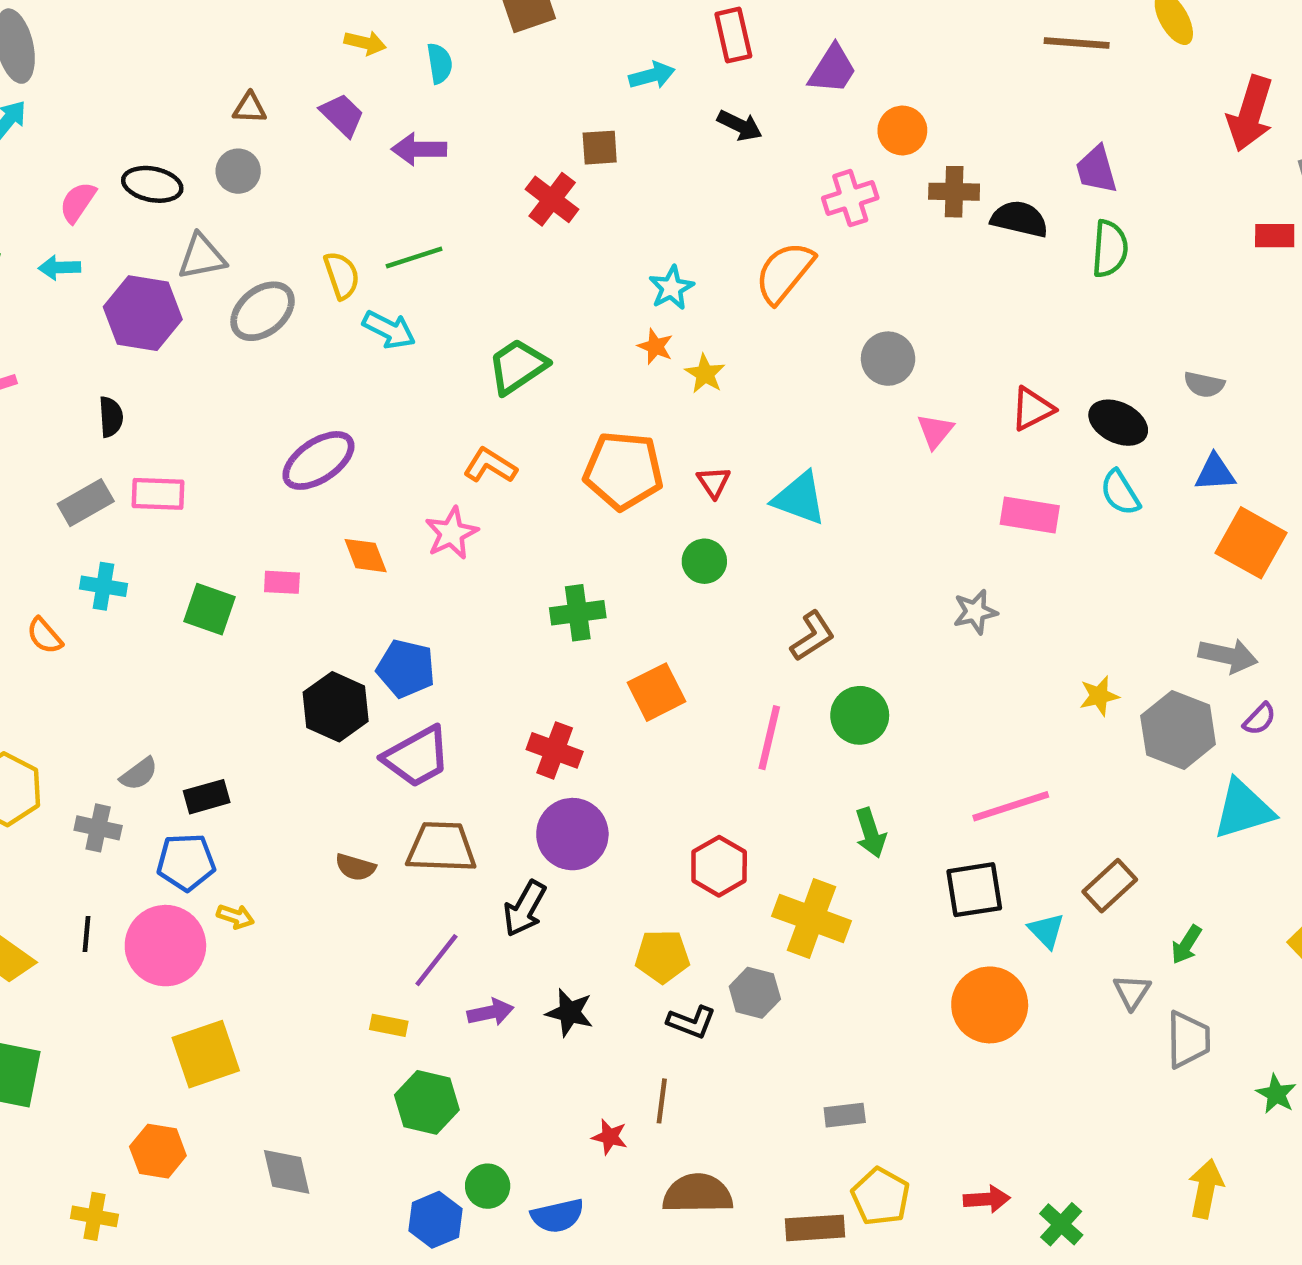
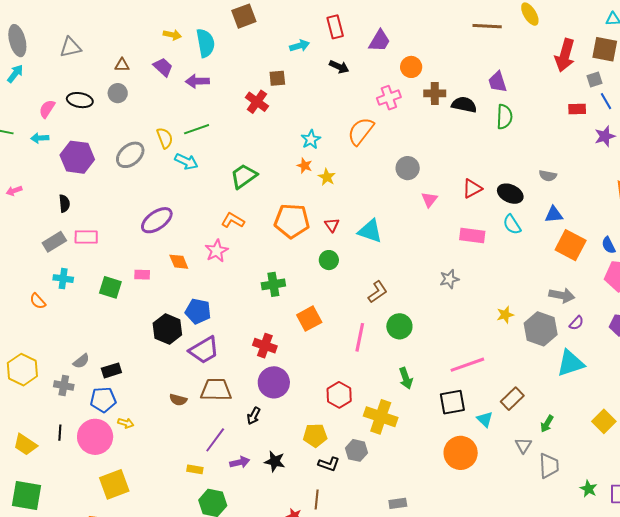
cyan semicircle: (440, 63) -> (205, 43), size x1.6
gray triangle: (202, 257) -> (71, 47), moved
black arrow: (525, 908) -> (254, 416), size x0.7

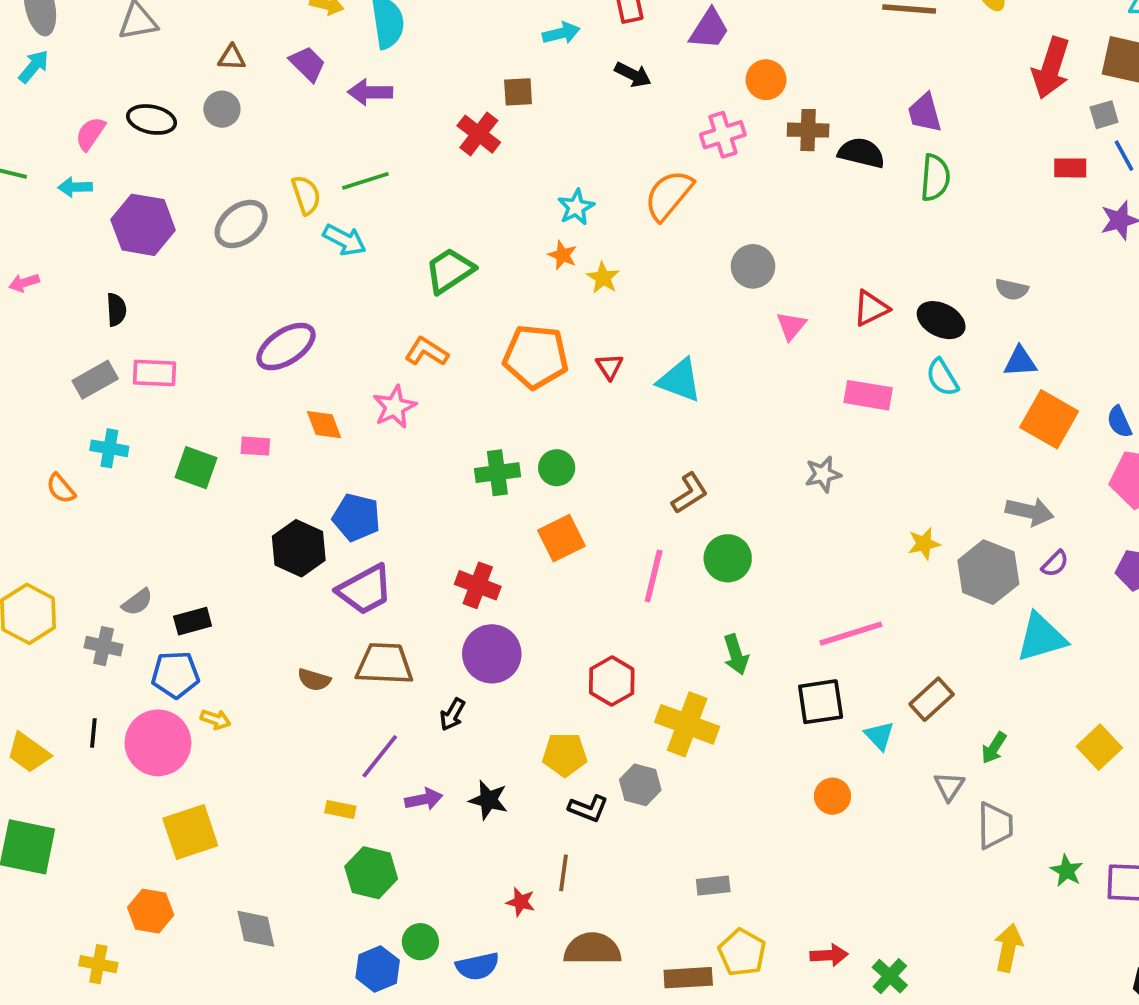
green circle: (329, 260) -> (557, 468), moved
orange circle: (461, 453) -> (832, 796), size x0.6

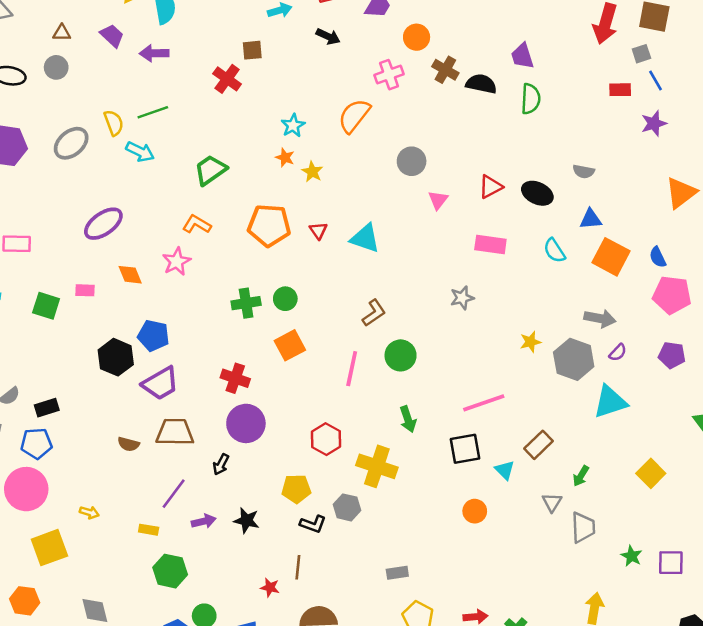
brown cross: (808, 130) -> (445, 70), turned 30
cyan semicircle: (942, 377) -> (554, 251), moved
yellow arrow: (216, 719) -> (89, 512), moved

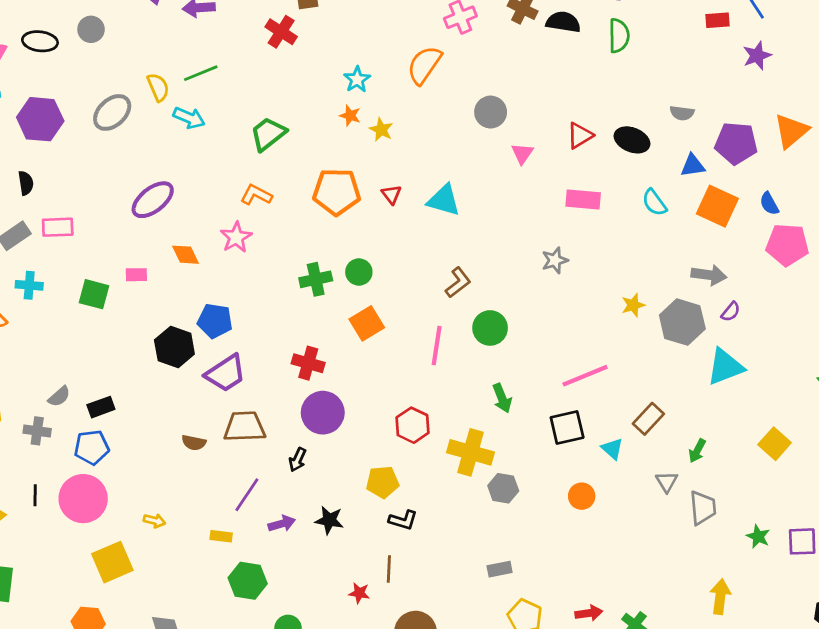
purple pentagon: (672, 355) -> (736, 143), moved, size x1.4
gray hexagon: (347, 507) -> (503, 488), moved

